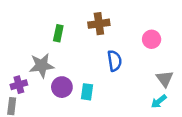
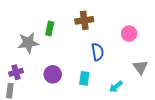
gray star: (42, 66) -> (28, 43), moved
cyan rectangle: (87, 92) -> (84, 78), moved
cyan arrow: (159, 101) -> (116, 87), moved

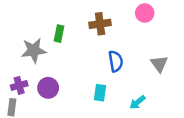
pink circle: (129, 34) -> (145, 13), moved
gray triangle: (140, 67) -> (159, 64), moved
purple circle: (53, 74) -> (48, 88), moved

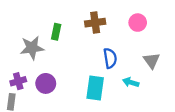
pink circle: (145, 13) -> (138, 23), moved
cyan rectangle: (100, 93) -> (95, 88), size x1.5
cyan arrow: (137, 102) -> (131, 82), moved, turned 56

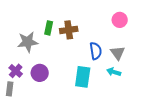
brown cross: (95, 23) -> (69, 30), moved
gray triangle: (151, 60) -> (118, 53), moved
purple cross: (18, 81) -> (16, 71), turned -32

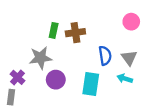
gray star: (28, 42) -> (40, 58), moved
purple circle: (40, 73) -> (56, 80), moved

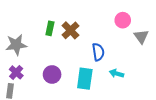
brown cross: (75, 33) -> (70, 30), turned -36
gray star: (40, 58) -> (16, 45), moved
gray triangle: (129, 58) -> (141, 37), moved

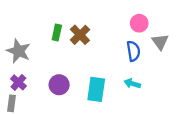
gray star: (16, 45) -> (18, 51), turned 30
blue semicircle: (98, 52) -> (133, 51), moved

